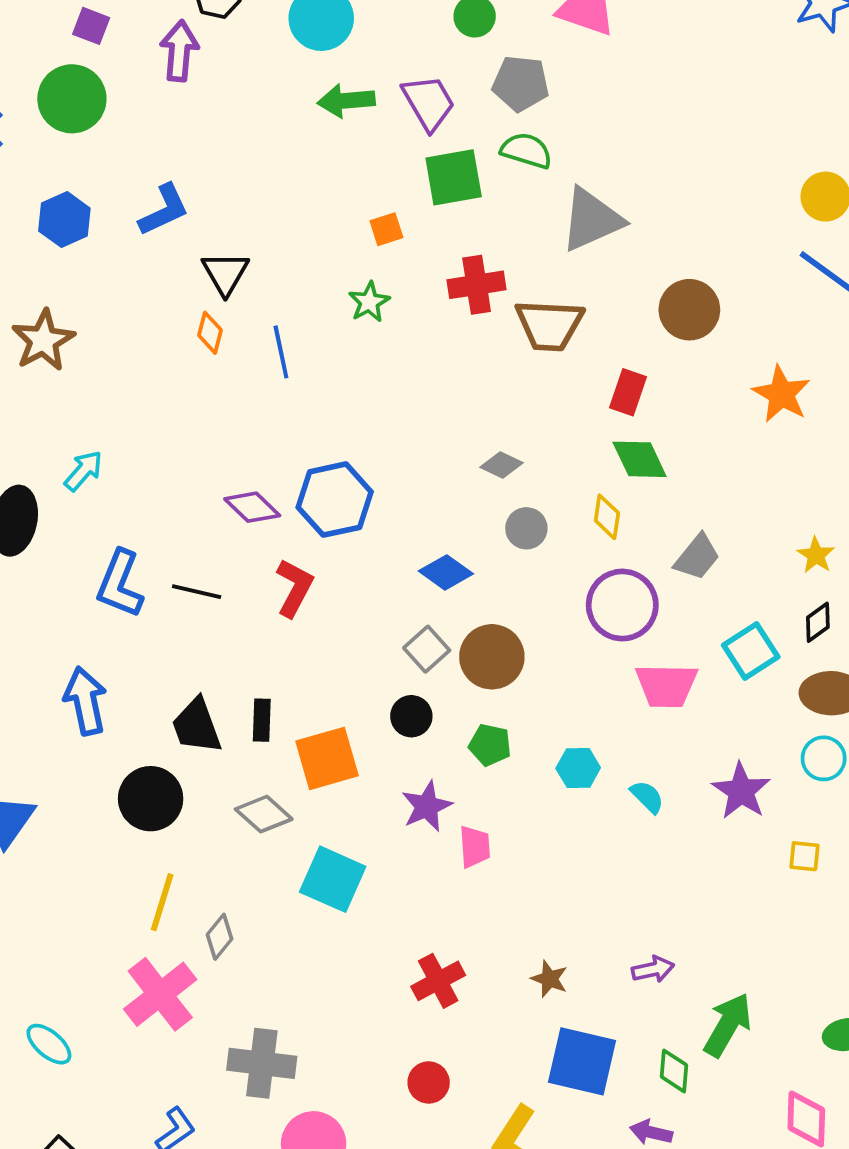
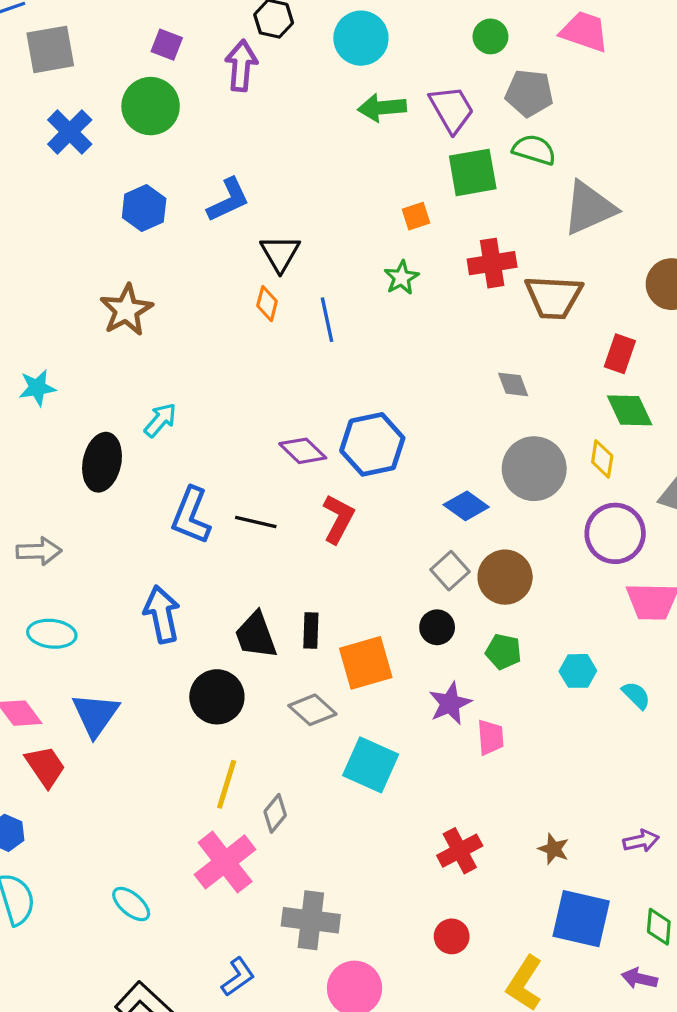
gray diamond: (501, 465) -> (513, 384), moved, turned 44
gray circle: (526, 528) -> (534, 469), size x1.8

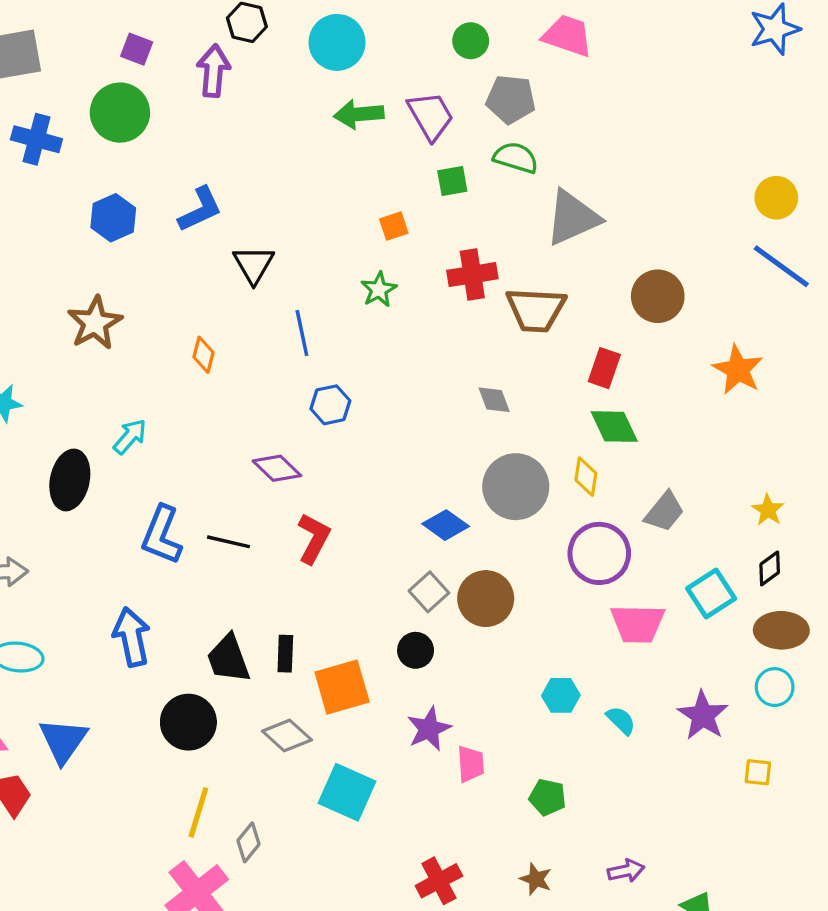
blue cross: (70, 132) -> (36, 139), turned -30
green square: (473, 172) -> (452, 181), size x0.6
orange diamond: (267, 304) -> (203, 355), moved
blue hexagon: (372, 444) -> (330, 405), moved, size x0.6
green pentagon: (503, 652) -> (547, 797), moved

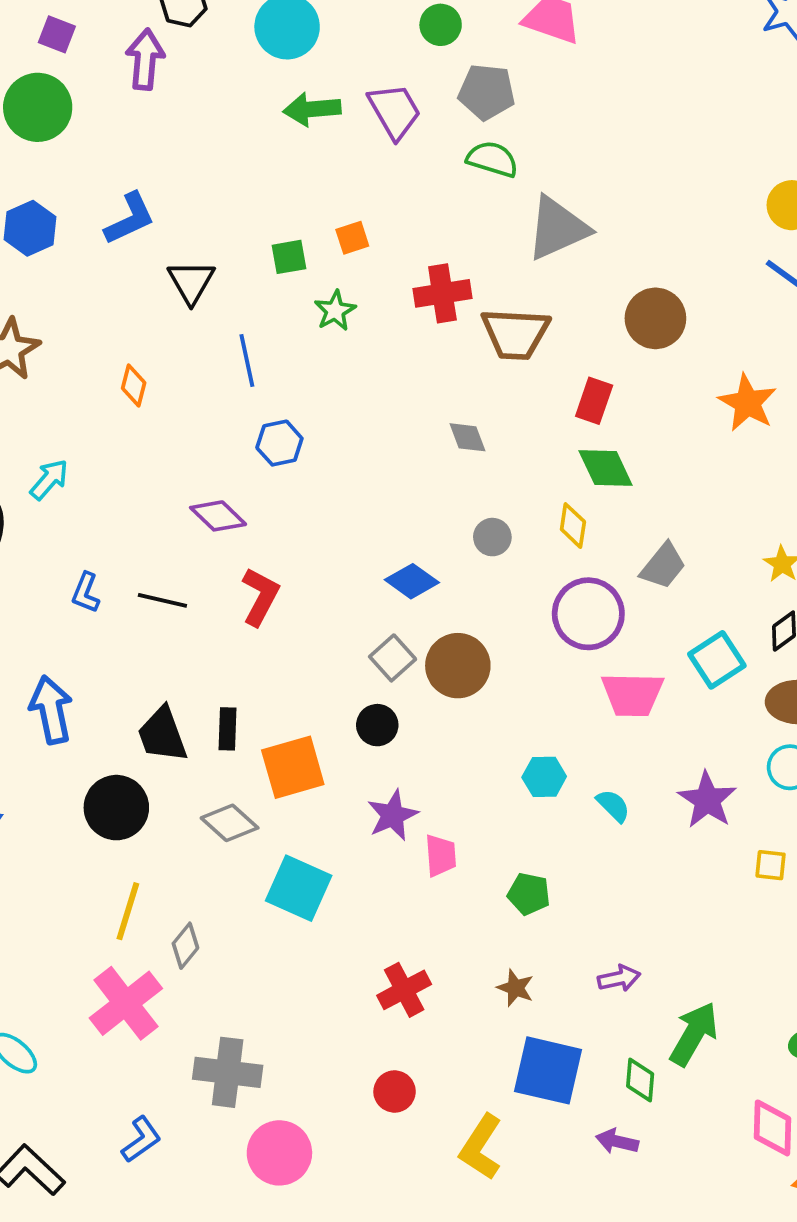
green square: (452, 181) -> (289, 257), moved
gray circle: (516, 487) -> (492, 537), size x0.5
blue L-shape: (162, 535) -> (86, 593), size x0.6

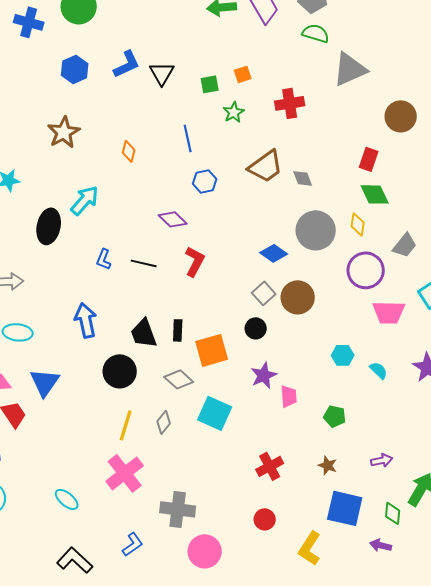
black triangle: (191, 282) -> (162, 73), moved
brown trapezoid: (515, 334) -> (266, 166), moved, turned -39
cyan arrow: (49, 480) -> (85, 200), size x1.4
gray circle: (492, 537) -> (316, 230), size x2.0
gray diamond: (185, 946) -> (164, 422), moved

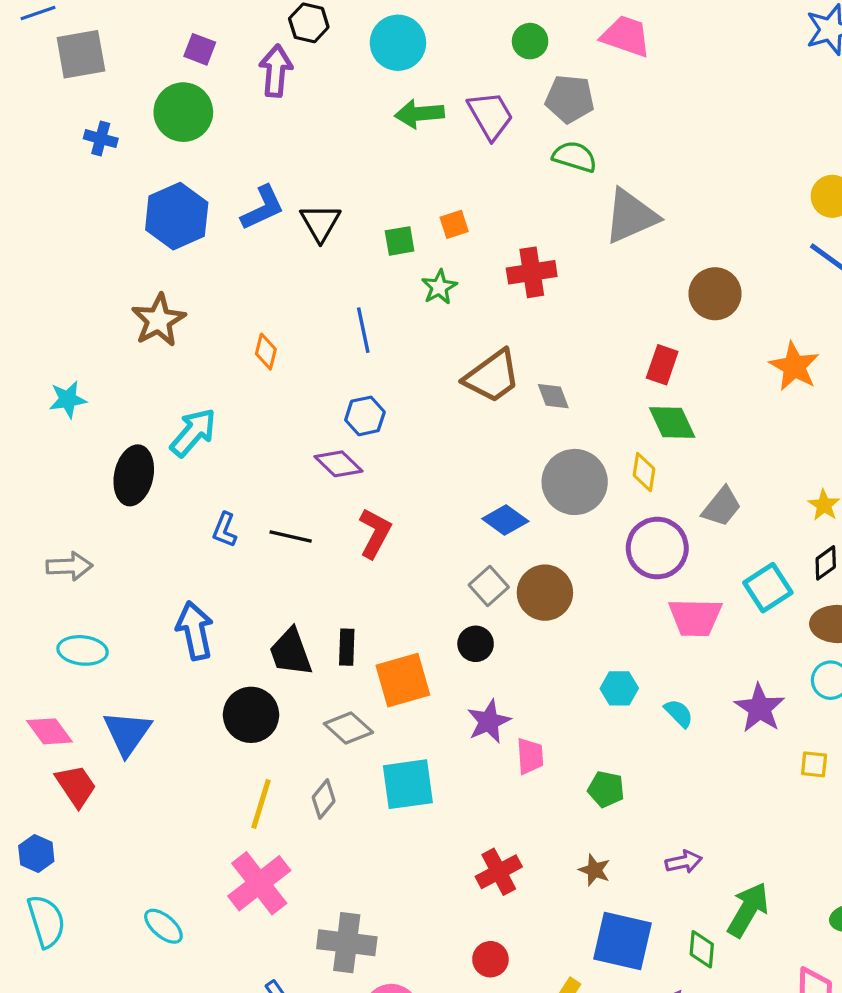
blue cross: (29, 22) -> (101, 139), size x0.7
blue hexagon: (75, 69) -> (177, 216), size x1.4
blue hexagon: (205, 181) -> (365, 416), moved
cyan square: (215, 413) -> (408, 784), turned -32

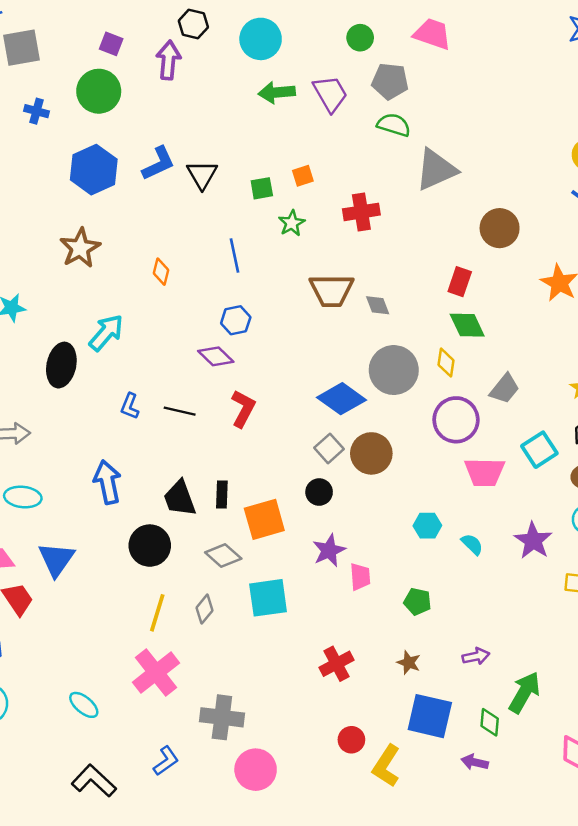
brown trapezoid: (492, 376) -> (332, 290), turned 36
blue diamond: (505, 520) -> (341, 399), size x1.4
red circle: (490, 959) -> (351, 740), moved

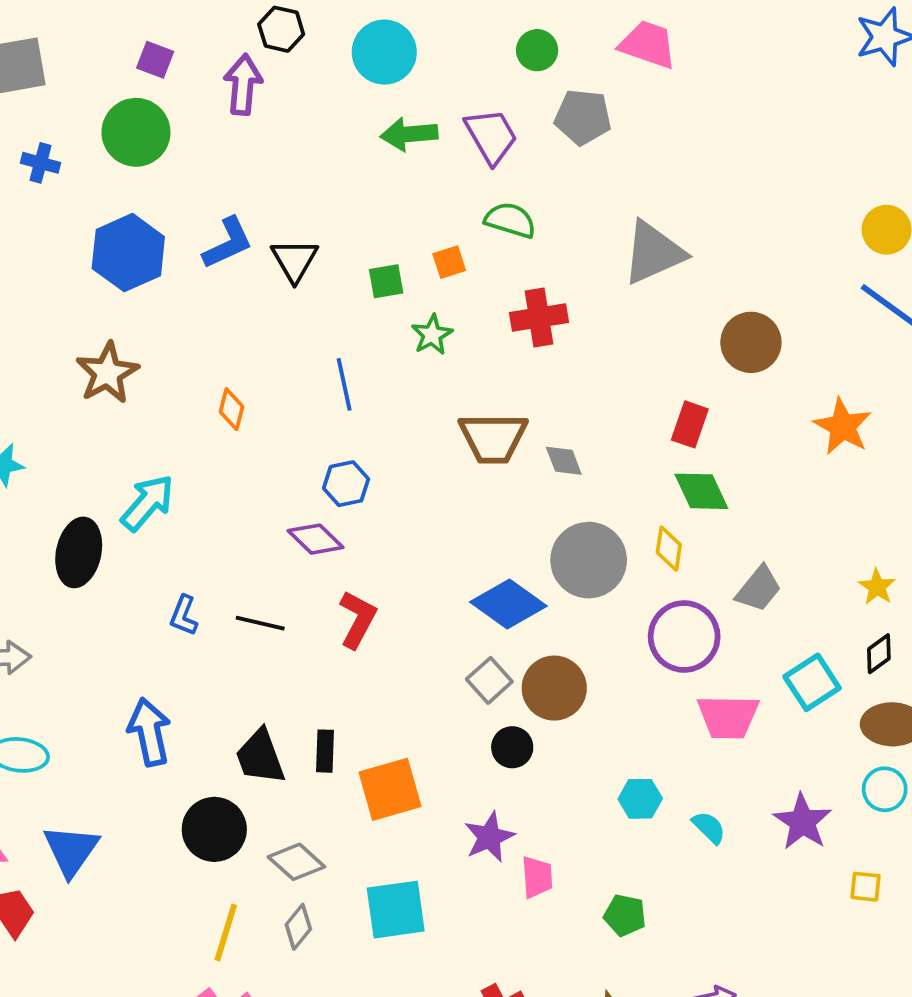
green semicircle: (394, 125) -> (510, 220), moved
black circle: (319, 492) -> (512, 747), moved
gray diamond: (223, 556) -> (296, 862), moved

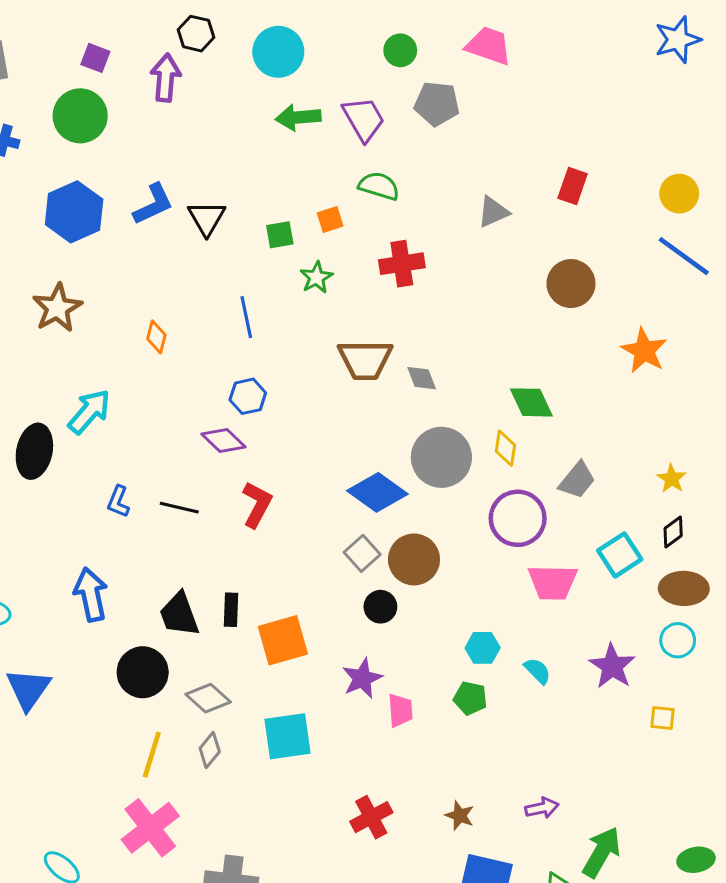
gray triangle: (654, 253) -> (493, 212), size x0.6
red rectangle: (690, 424) -> (573, 186), moved
green pentagon: (625, 915) -> (470, 698), moved

